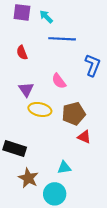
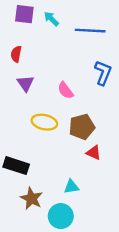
blue line: (62, 39) -> (90, 31), moved
red semicircle: (22, 53) -> (16, 54), moved, turned 32
purple triangle: (26, 89) -> (26, 83), moved

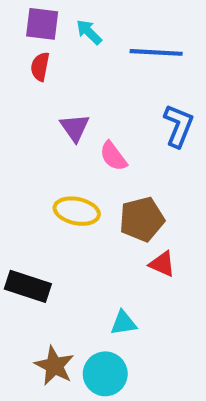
red semicircle: (16, 54) -> (40, 67), moved
purple triangle: (26, 83) -> (75, 128), moved
brown star: (31, 198) -> (54, 366), moved

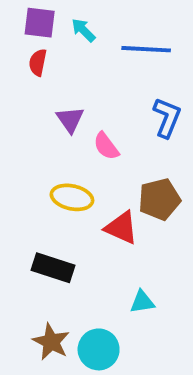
brown pentagon: (142, 219) -> (159, 199), moved
red triangle: (162, 264) -> (121, 228), moved, size x1.4
black rectangle: (28, 286) -> (53, 268), moved
cyan triangle: (124, 323) -> (142, 302), moved

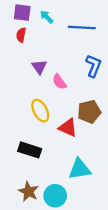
yellow ellipse: (72, 197) -> (40, 111), turned 50
cyan triangle: (142, 302) -> (80, 169), size x1.6

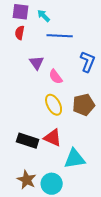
blue line: (82, 27) -> (60, 36), moved
yellow ellipse: (40, 111) -> (54, 105), moved
red triangle: (68, 128) -> (53, 138), moved

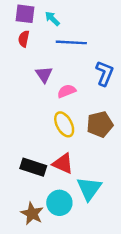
pink semicircle: (56, 77) -> (67, 91), turned 105
cyan triangle: (75, 159) -> (89, 189), turned -45
cyan circle: (52, 184) -> (59, 203), moved

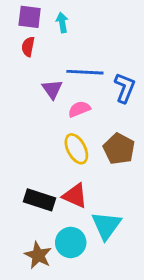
cyan arrow: (52, 19) -> (62, 23), turned 35
blue line: (71, 42) -> (85, 72), moved
brown pentagon: (100, 124) -> (119, 149), turned -30

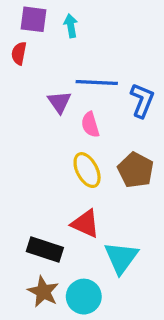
red semicircle: (28, 47) -> (19, 53), moved
pink semicircle: (79, 109) -> (90, 125), turned -85
black rectangle: (39, 200) -> (45, 250), moved
cyan circle: (71, 242) -> (84, 297), moved

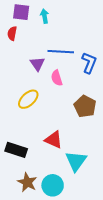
yellow ellipse: (87, 170) -> (28, 99), moved, turned 75
black rectangle: (45, 250) -> (16, 150), moved

